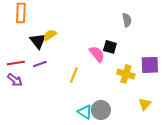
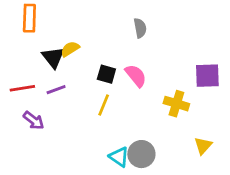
gray semicircle: (127, 20) -> (140, 28), moved
black square: (110, 47) -> (106, 74), moved
purple square: (150, 65) -> (207, 76), moved
purple arrow: (15, 80) -> (34, 120), moved

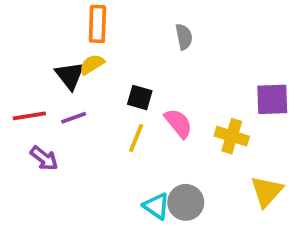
orange rectangle: (29, 18) -> (97, 24), moved
pink semicircle: (136, 76) -> (178, 123), moved
yellow triangle: (203, 146) -> (267, 191), size x1.4

